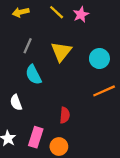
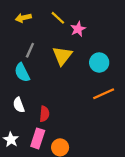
pink star: (81, 14) -> (78, 29), moved
cyan semicircle: (33, 75) -> (22, 73), moved
red semicircle: (65, 115) -> (44, 114), moved

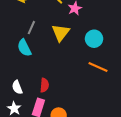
orange line: (104, 94) -> (98, 67), turned 48
white semicircle: (19, 105) -> (17, 87), moved

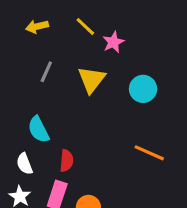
cyan semicircle: (24, 48) -> (39, 129), moved
orange line: (98, 67) -> (149, 153), moved

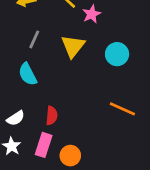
cyan semicircle: (39, 129) -> (28, 74), moved
white semicircle: (24, 164) -> (16, 118), turned -102

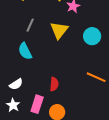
red semicircle: (52, 116) -> (54, 84), moved

